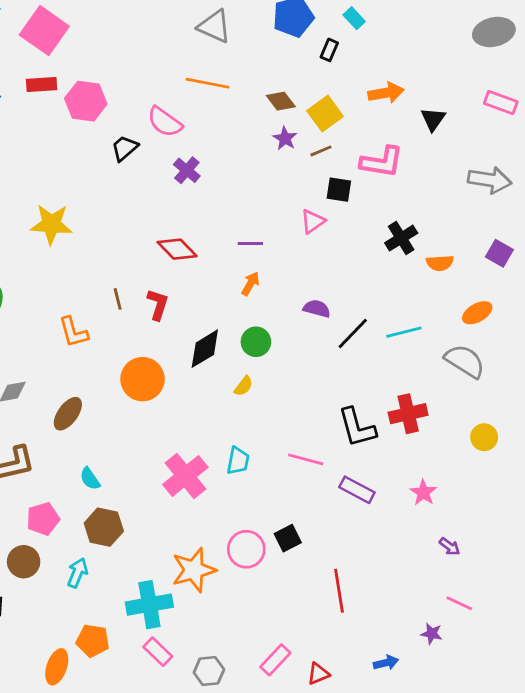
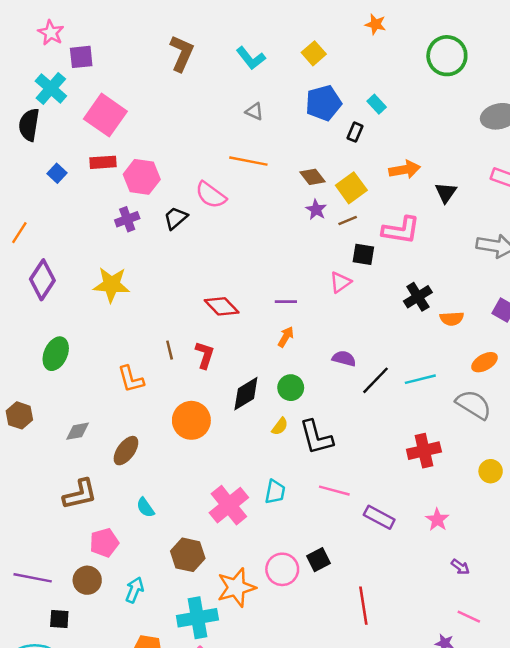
gray triangle: (214, 26) -> (254, 111), size x0.6
purple cross: (187, 170) -> (127, 219), moved, turned 30
black L-shape: (357, 428) -> (316, 437), moved
brown hexagon: (104, 527) -> (188, 555), moved

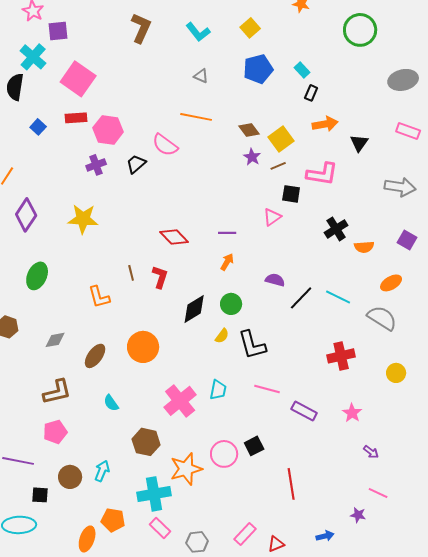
black rectangle: (355, 132) -> (311, 93), moved
cyan line: (420, 379) -> (338, 297), turned 40
orange circle: (191, 420) -> (143, 347), moved
pink pentagon: (104, 543) -> (55, 432), moved
brown circle: (87, 580) -> (70, 477), moved

